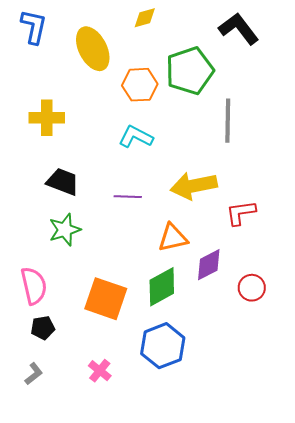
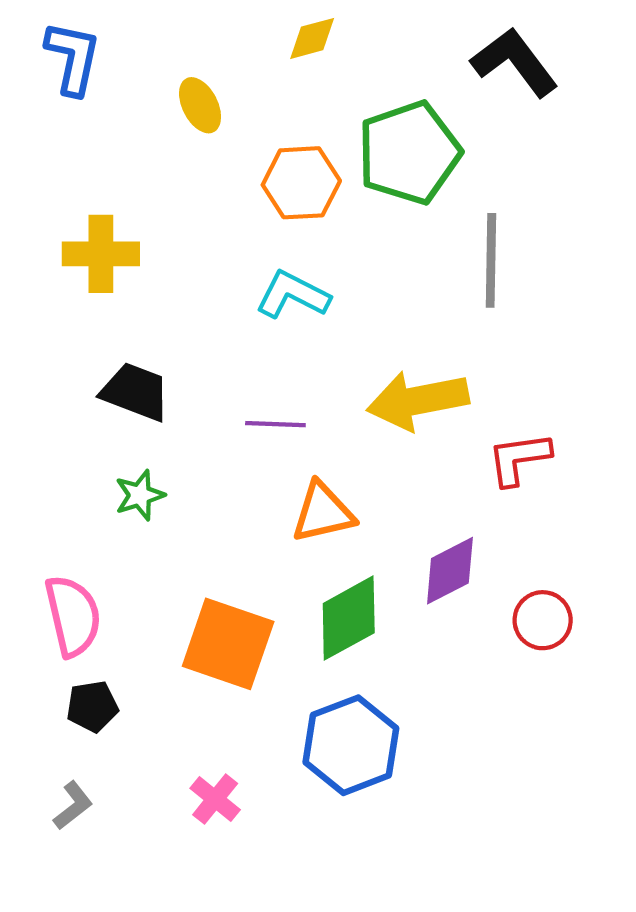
yellow ellipse: (93, 49) -> (200, 105), size x0.6
green star: (65, 230) -> (140, 495), size x0.7
orange triangle: (173, 238) -> (323, 512), moved

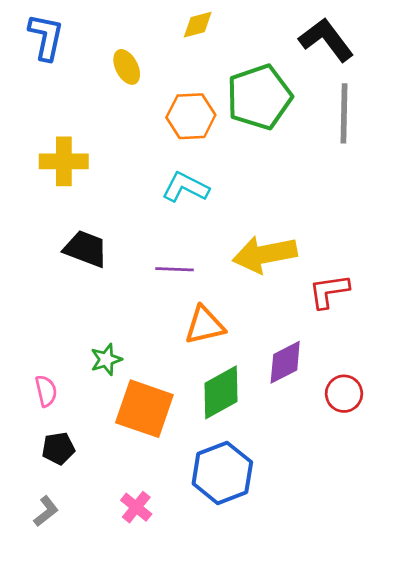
gray line: (491, 260) -> (344, 113), moved
green star: (140, 495) -> (106, 359), moved
pink semicircle: (73, 616) -> (46, 391), size x0.6

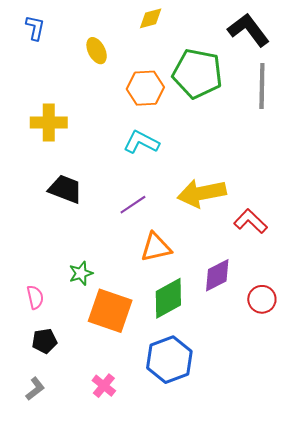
blue L-shape: (46, 37) -> (35, 28), size x0.7
green pentagon: (259, 97) -> (197, 74), turned 30
purple line: (175, 269) -> (133, 205), turned -36
red L-shape: (329, 291) -> (251, 221), turned 52

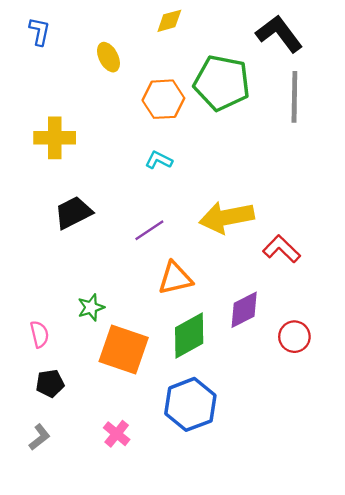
cyan L-shape: (141, 142) -> (159, 160), size x0.7
black trapezoid: (65, 189) -> (73, 213), turned -48

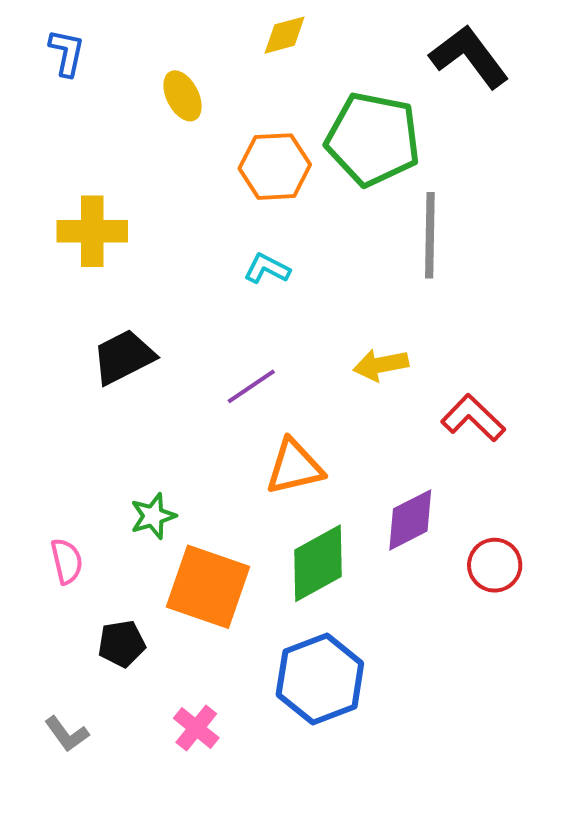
gray line: (294, 97) -> (430, 235), moved
yellow arrow: (227, 217) -> (381, 365), size x0.6
black pentagon: (50, 383) -> (122, 644), moved
gray L-shape: (39, 437) -> (67, 734), turned 92

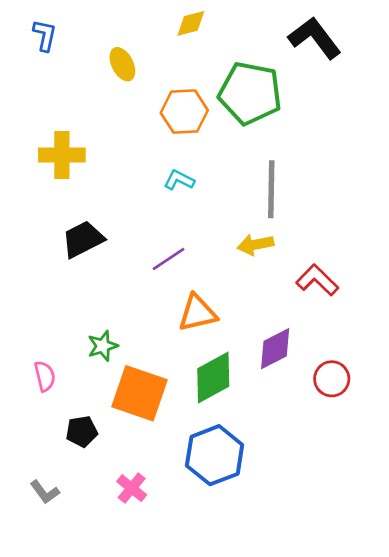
gray line: (430, 235) -> (271, 189), moved

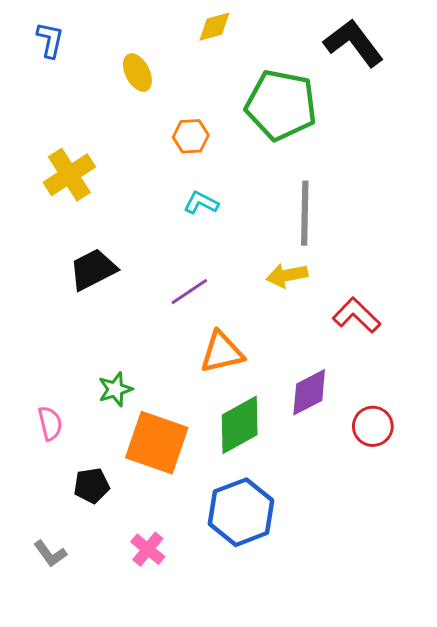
orange hexagon: (184, 112) -> (191, 136), moved, size x0.7
yellow cross: (62, 155) -> (69, 175), turned -33

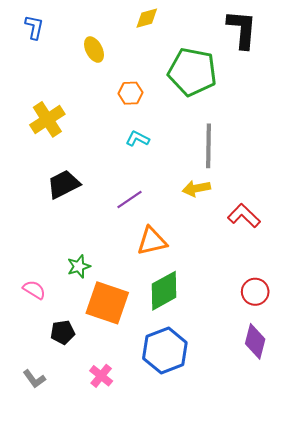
black L-shape: (354, 43) -> (242, 29), turned 42
purple diamond: (309, 392) -> (255, 341), moved, turned -48
pink semicircle: (50, 423) -> (34, 290), turned -45

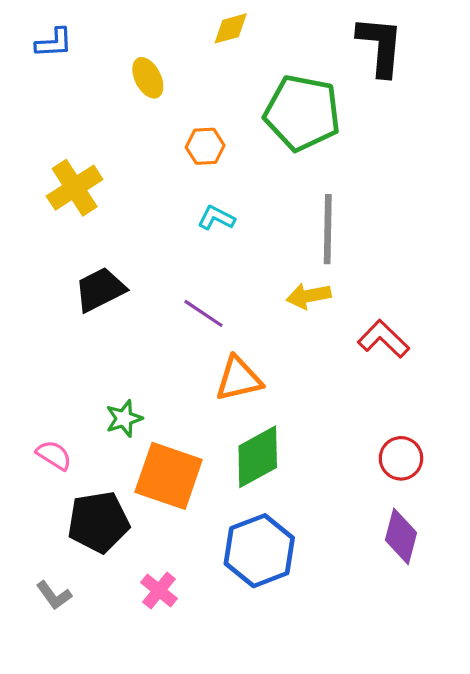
blue L-shape: (34, 27) -> (54, 43), turned 75
purple line: (129, 200) -> (204, 313), turned 68
black pentagon: (63, 332) -> (98, 522), size x1.6

